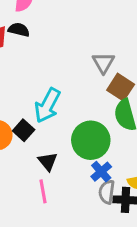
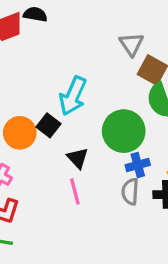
blue cross: (101, 172) -> (138, 165), turned 30
gray semicircle: (107, 192) -> (130, 192), moved

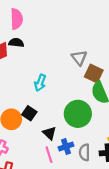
cyan arrow: (73, 96) -> (40, 83), moved, size x0.7
blue cross: (138, 165) -> (66, 147), moved

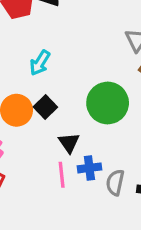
cyan arrow: (40, 83) -> (40, 63), moved
green circle: (78, 114) -> (108, 103), moved

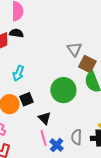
black square: (45, 107) -> (26, 99), turned 32
blue cross: (89, 168) -> (57, 145), moved, turned -32

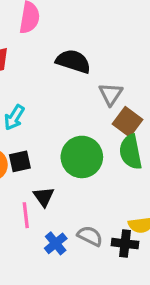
black semicircle: (16, 33) -> (73, 61), moved, size x1.5
gray semicircle: (77, 137) -> (90, 236), turned 105
pink line: (44, 138) -> (26, 215), moved

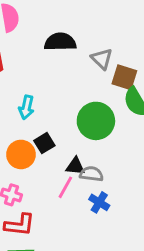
black triangle: (44, 197) -> (75, 166), turned -30
pink line: (26, 215) -> (65, 187), turned 55
gray semicircle: (90, 236) -> (91, 174), moved

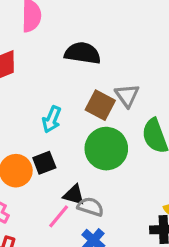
gray triangle: (102, 59) -> (127, 95), moved
brown square: (124, 77) -> (100, 105), moved
cyan arrow: (26, 107) -> (52, 119), moved

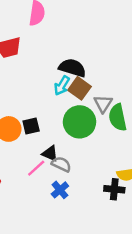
black semicircle: (83, 53) -> (72, 68), moved
gray triangle: (127, 95) -> (103, 104), moved
cyan arrow: (52, 119) -> (62, 86), moved

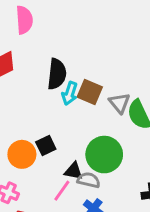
black semicircle: (72, 68) -> (57, 74), moved, turned 92
green circle: (80, 122) -> (104, 155), moved

